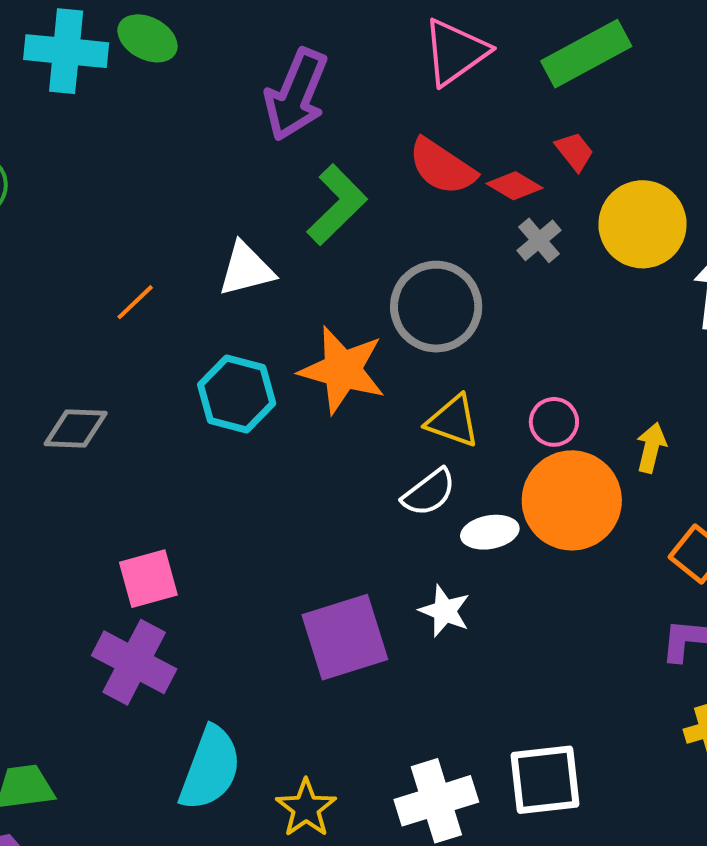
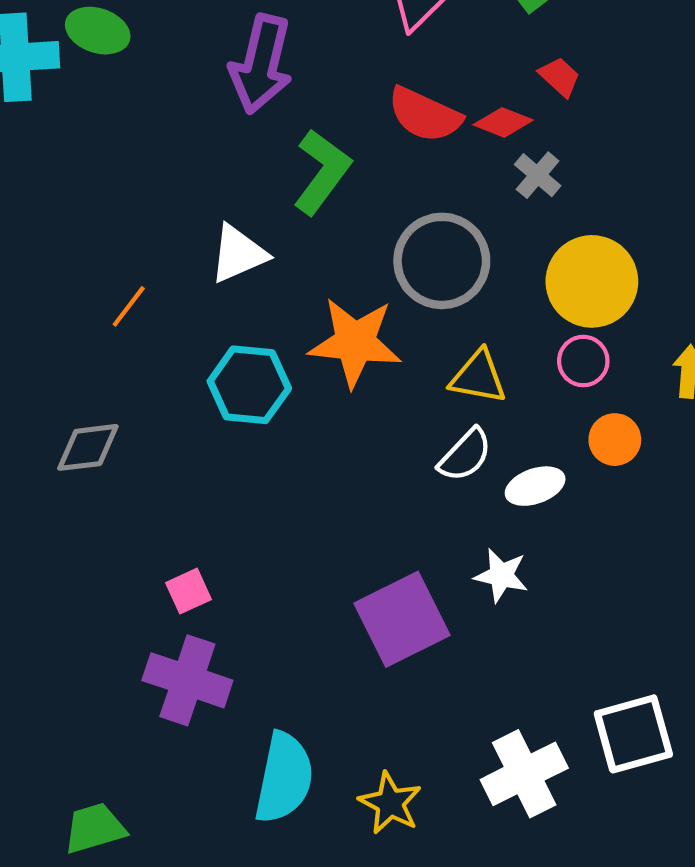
yellow circle: (643, 224) -> (592, 281), moved
orange circle: (572, 500) -> (615, 440), size x0.5
pink square: (148, 579) -> (188, 591), size x0.7

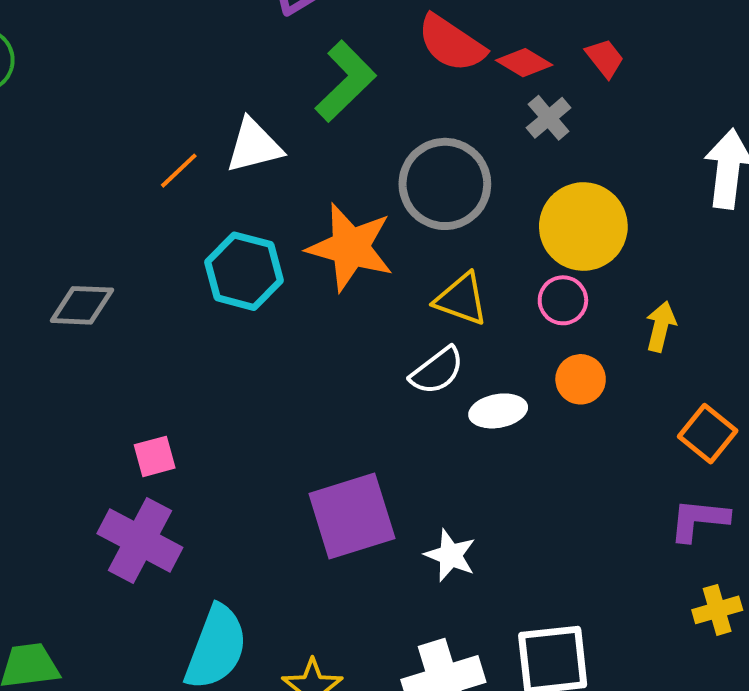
red trapezoid: (560, 77) -> (605, 58), moved
orange line: (129, 306) -> (179, 171), moved
white star: (501, 575) -> (450, 555), moved

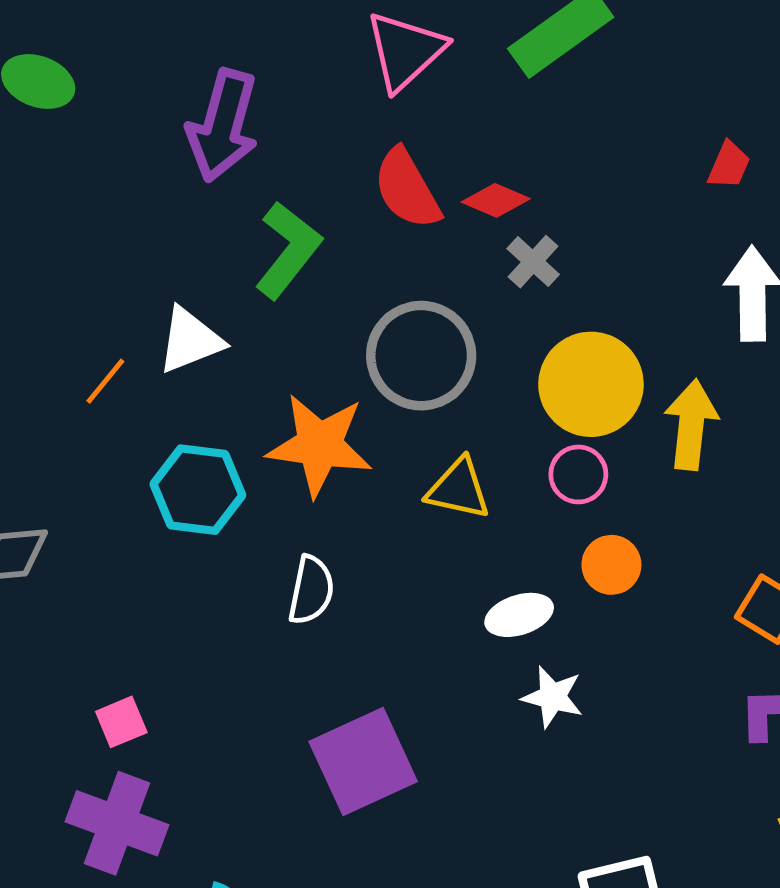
red semicircle: (451, 43) -> (407, 189), turned 34
red trapezoid: (605, 58) -> (729, 165), moved, turned 69
yellow arrow: (661, 327) -> (691, 425), moved, size x1.5
white semicircle: (437, 371) -> (311, 590), moved, turned -34
white star: (450, 555) -> (553, 697), moved

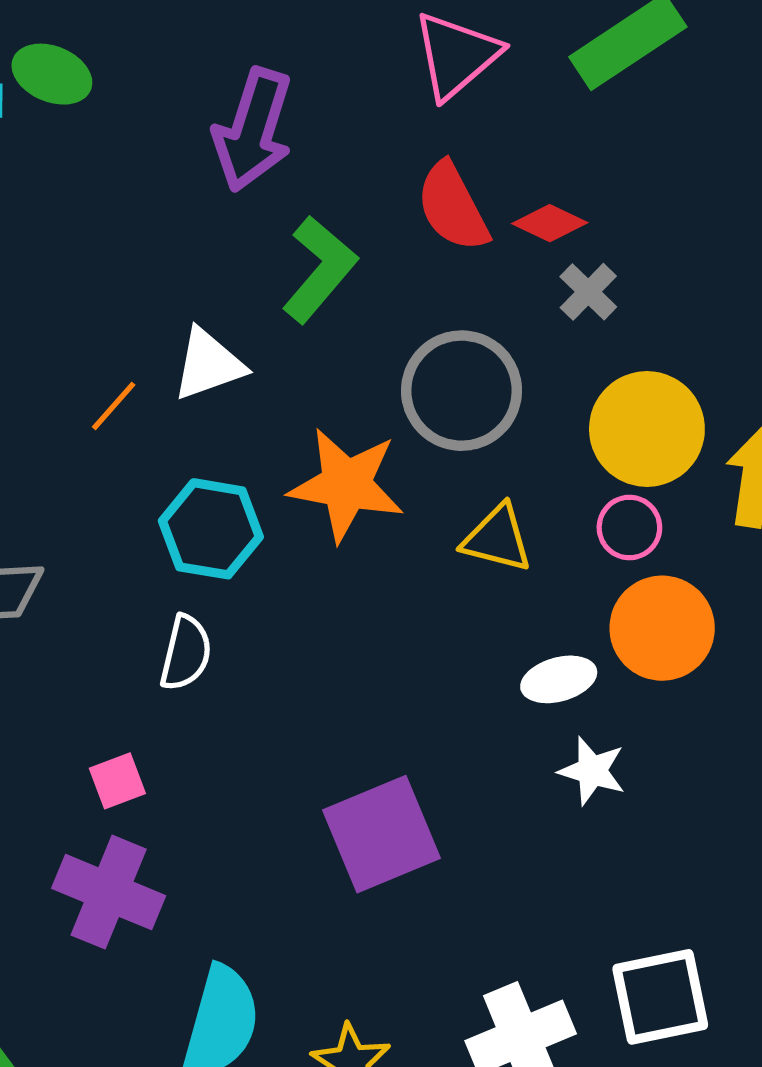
orange circle: (611, 565) -> (662, 628), size x1.6
white semicircle: (311, 590) -> (186, 653), moved

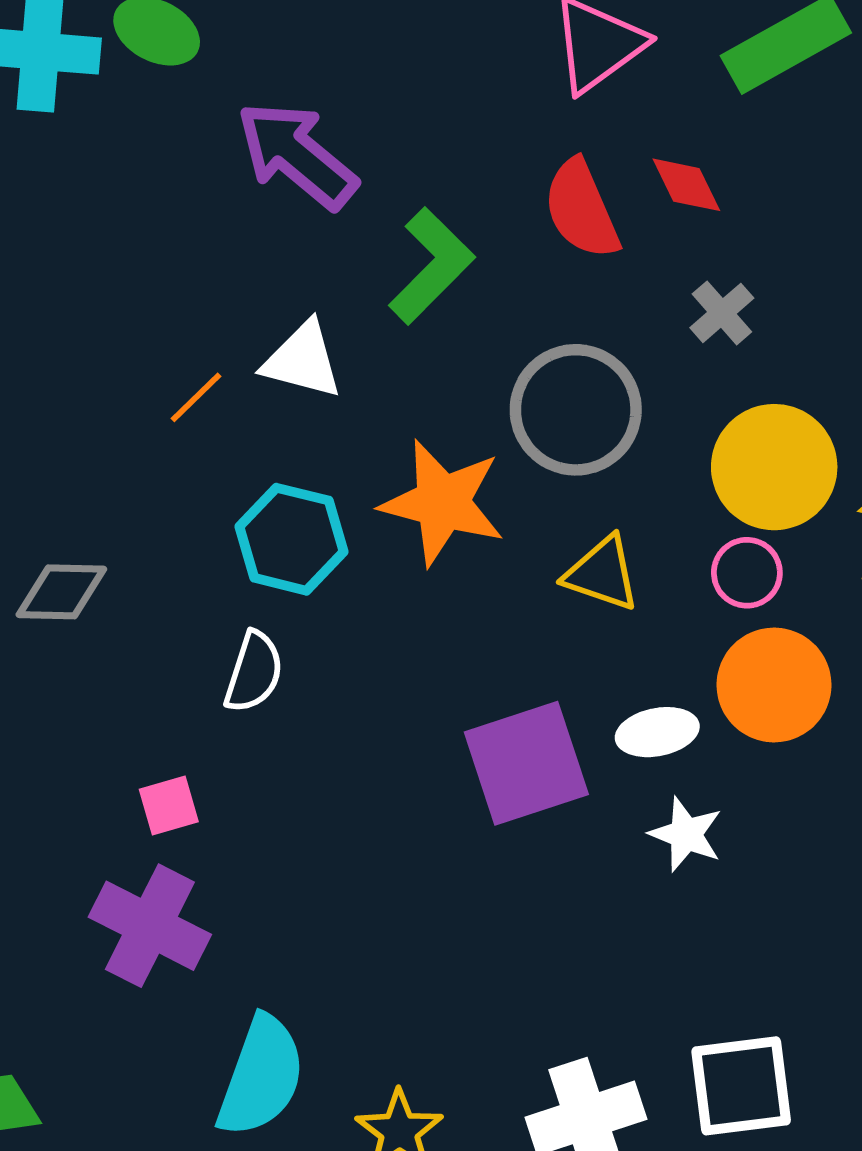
purple arrow: (253, 130) -> (297, 155), moved, turned 108
red diamond: (550, 223) -> (686, 185), moved, turned 34
white triangle: (208, 364) -> (303, 360), turned 30
purple square: (381, 834) -> (526, 763), moved

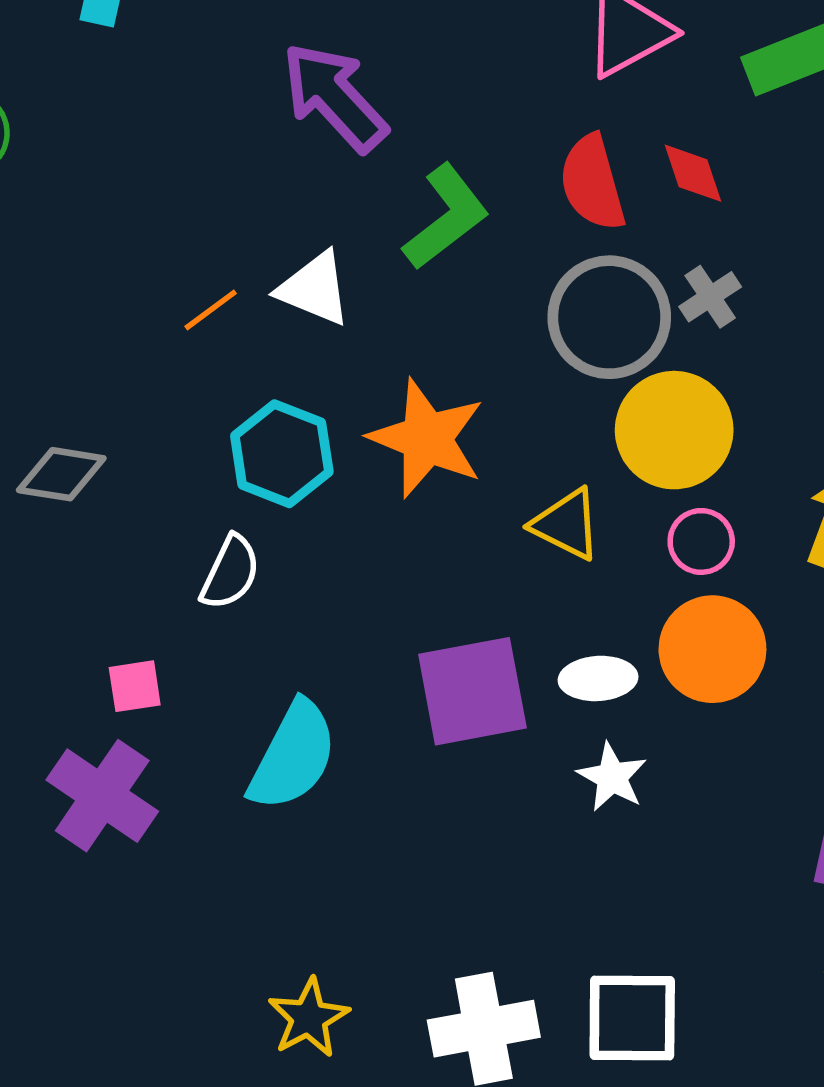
gray circle: (576, 410) -> (609, 317), moved
yellow circle: (774, 467) -> (674, 430), moved
cyan semicircle: (261, 1076) -> (293, 756), moved

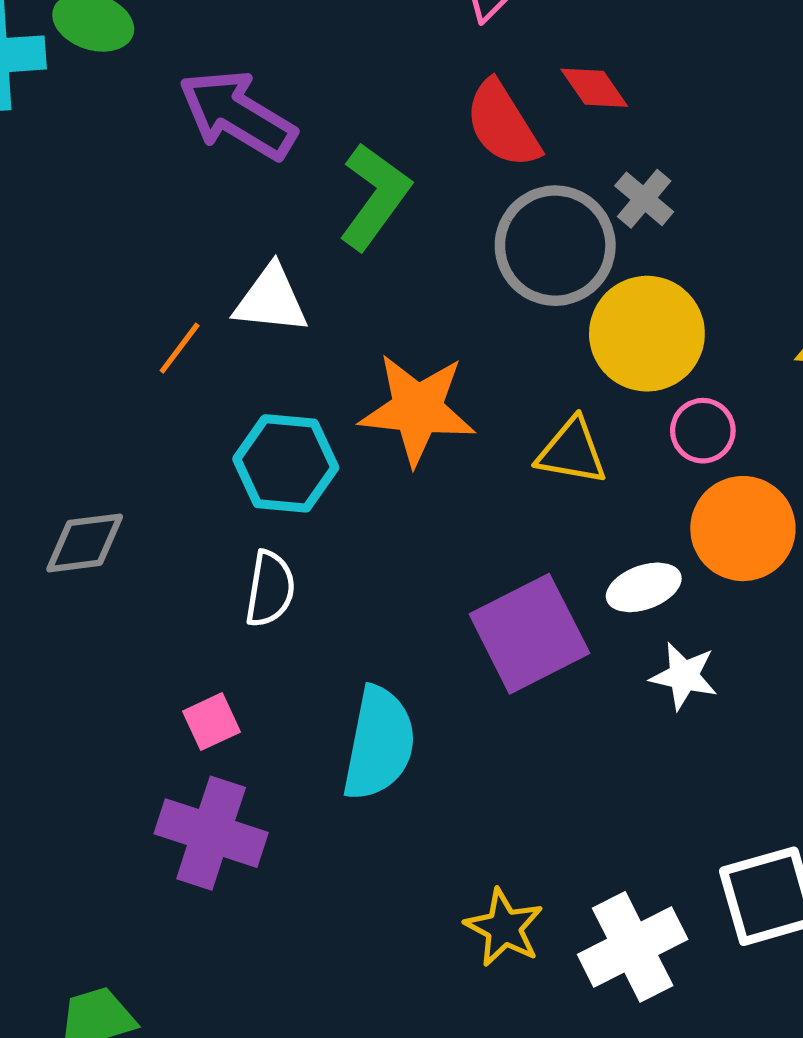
yellow star: (309, 1018) -> (504, 928), moved

